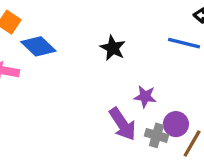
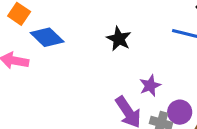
purple star: (145, 97) -> (150, 86), turned -30

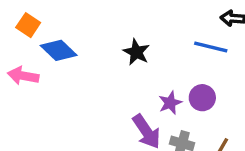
purple circle: (180, 112) -> (202, 98), moved

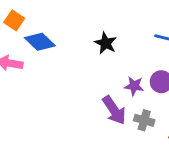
purple star: (170, 103) -> (134, 86), turned 30

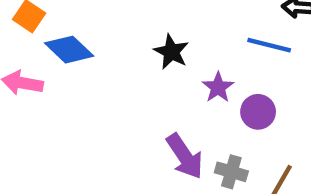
purple star: (134, 86) -> (218, 87), moved, turned 30

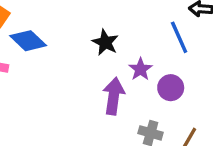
blue line: (269, 45) -> (179, 37), turned 52
purple arrow: (185, 156) -> (114, 96), moved, turned -138

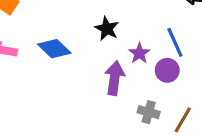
blue line: (179, 37) -> (175, 42), moved
blue diamond: (28, 41) -> (54, 49), moved

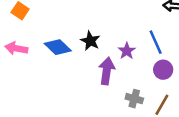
black star: (107, 29) -> (90, 41), moved
purple circle: (167, 70) -> (163, 70), moved

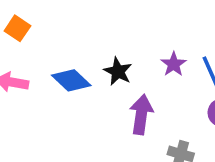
purple star: (127, 51) -> (174, 64), moved

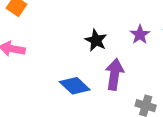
blue diamond: (71, 80) -> (75, 86), moved

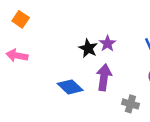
purple star: (140, 35) -> (108, 43), moved

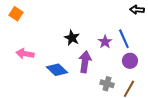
purple star: (108, 43) -> (105, 42), moved
pink arrow: (17, 56) -> (25, 54), moved

